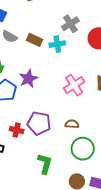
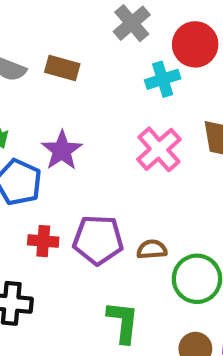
cyan cross: (57, 44) -> (163, 79), moved
brown semicircle: (72, 124) -> (152, 249), moved
red cross: (17, 130) -> (43, 241), moved

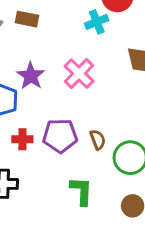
pink cross: (159, 149) -> (79, 74), moved
brown semicircle: (152, 249) -> (98, 140), turned 78

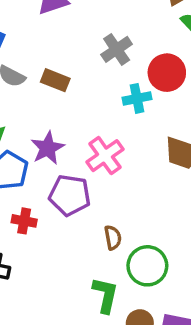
purple pentagon: (60, 136) -> (70, 195), moved
green L-shape: (81, 191) -> (105, 295), moved

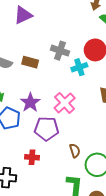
gray cross: (117, 49) -> (60, 51), moved, turned -30
red cross: (24, 221) -> (32, 157), moved

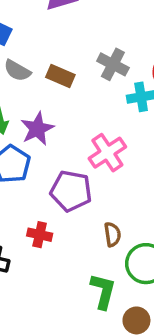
purple star: (30, 102) -> (37, 129), moved

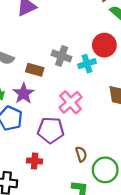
gray cross: (113, 64) -> (62, 56), moved
brown rectangle: (60, 76) -> (35, 70), moved

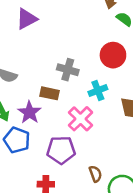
cyan cross: (87, 64) -> (98, 90), moved
brown rectangle: (35, 70) -> (50, 93), moved

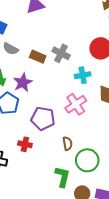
brown rectangle: (50, 93) -> (38, 57), moved
pink cross: (81, 119) -> (76, 104), moved

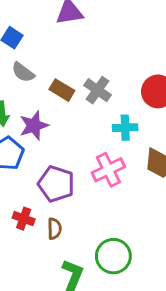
brown semicircle: (67, 144) -> (54, 229), moved

